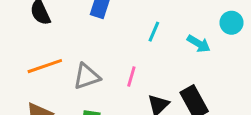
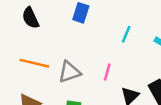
orange line: (45, 66) -> (34, 63), turned 32

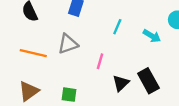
gray triangle: (69, 72) -> (68, 44), moved

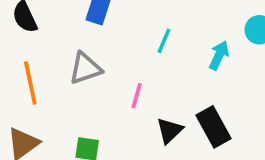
cyan arrow: (152, 36) -> (219, 55), turned -96
orange line: (33, 53) -> (30, 83), turned 65

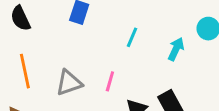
gray triangle: (85, 68) -> (69, 83), moved

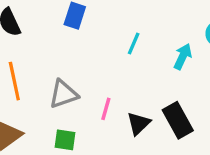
pink line: (110, 81) -> (106, 109), moved

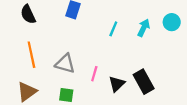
cyan arrow: (183, 57) -> (144, 28), moved
gray triangle: (63, 94) -> (65, 64), turned 35

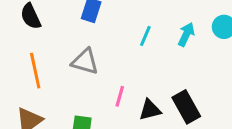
gray triangle: (65, 64) -> (85, 62), moved
black triangle: (117, 84) -> (150, 110), turned 30

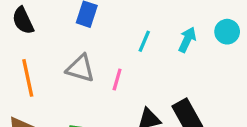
pink line: (120, 96) -> (117, 80), moved

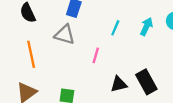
gray triangle: (80, 68) -> (65, 35), moved

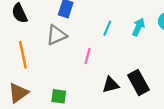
gray triangle: (65, 35) -> (56, 35), turned -40

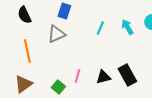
cyan arrow: (138, 27) -> (127, 27), turned -56
pink line: (88, 56) -> (77, 76), moved
green square: (59, 96) -> (58, 87), turned 32

